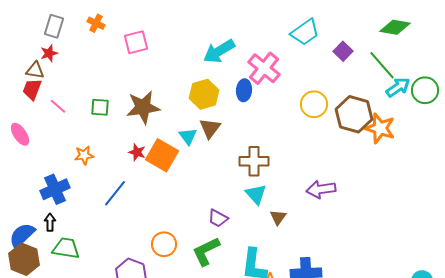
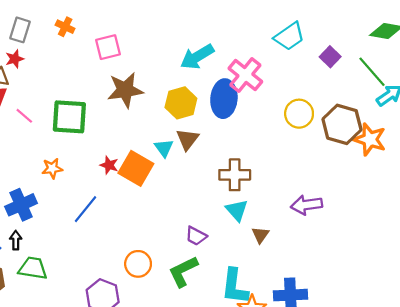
blue ellipse: (244, 90) -> (224, 99), size x1.6
green square: (100, 107) -> (69, 117), size x1.8
brown star: (143, 107) -> (125, 90), moved

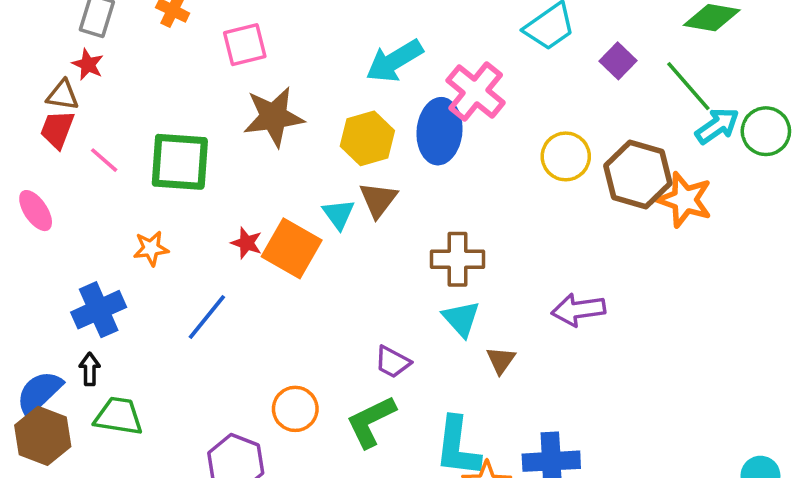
red star: (15, 59) -> (88, 64), turned -30

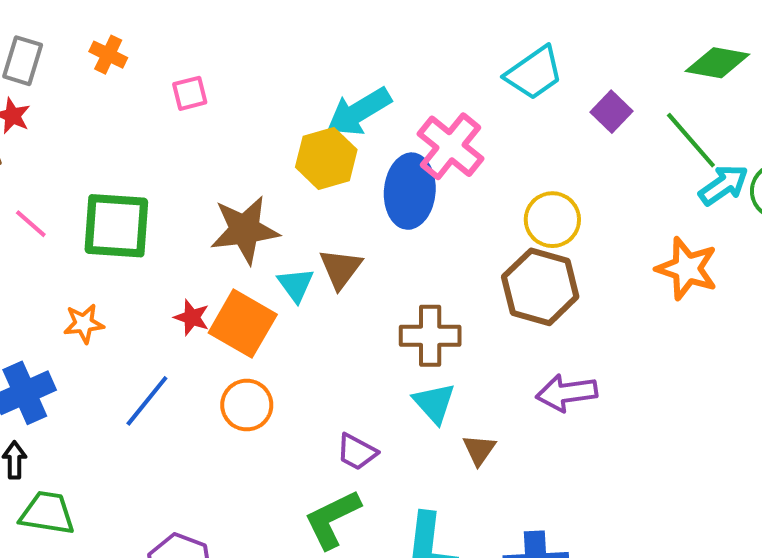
pink square: (245, 45) -> (190, 93), size x0.7
brown star: (274, 117) -> (245, 230), moved
yellow hexagon: (367, 138) -> (326, 158), moved
brown hexagon: (638, 174) -> (540, 287), moved
orange circle: (295, 409) -> (247, 405), moved

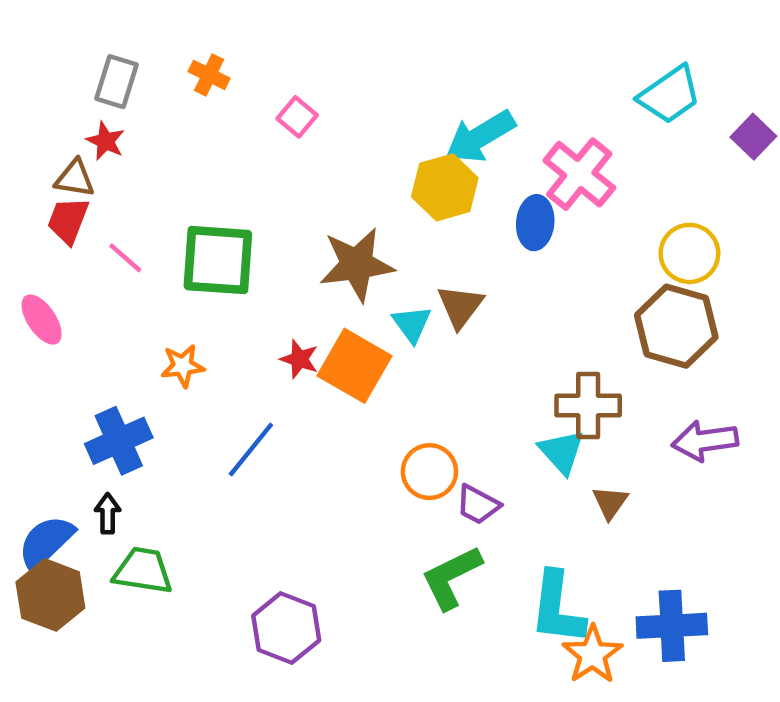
pink square: (190, 93) -> (297, 117), turned -36
blue ellipse: (410, 191) -> (535, 223), size x0.7
brown cross: (430, 336) -> (588, 405), moved
orange circle: (247, 405) -> (429, 472), moved

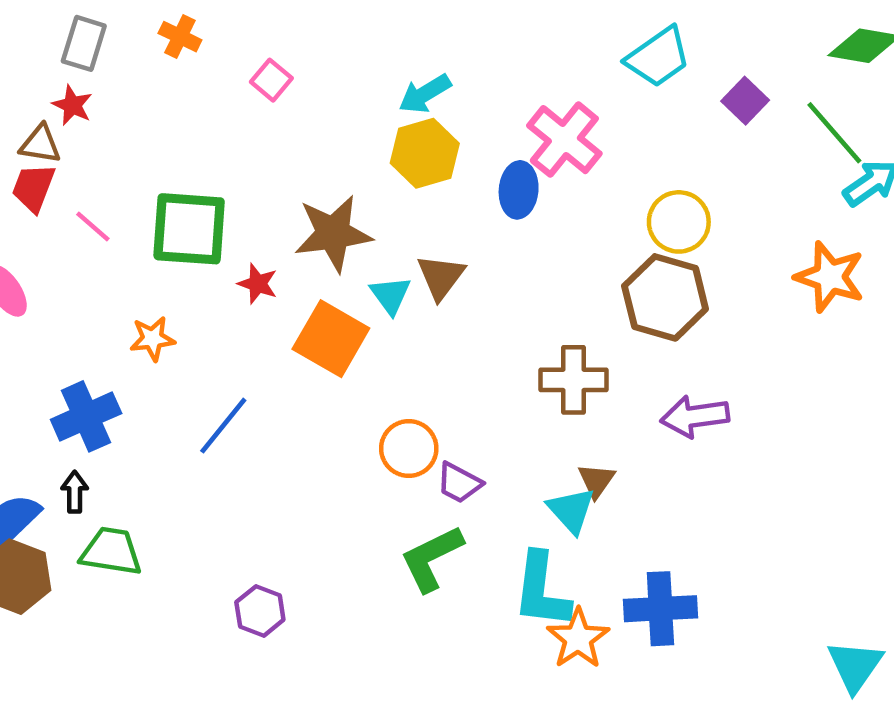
cyan arrow: (480, 137) -> (425, 94), moved, size x0.7
red star: (299, 359) -> (258, 284), moved
cyan triangle: (562, 452) -> (571, 510), moved
purple hexagon: (286, 628) -> (260, 611), size x0.7

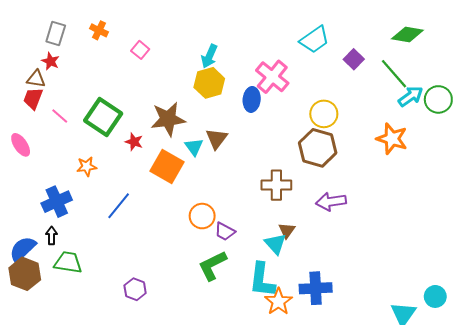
cyan arrow: (425, 94) -> (209, 56), turned -35
green square: (189, 229) -> (103, 117), turned 30

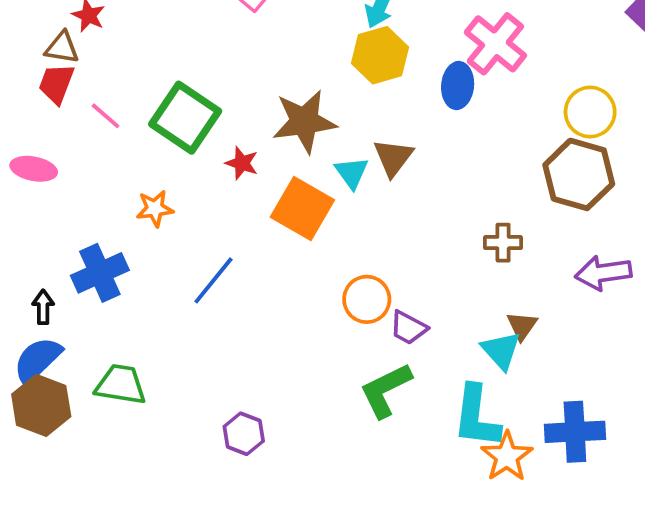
pink ellipse: (21, 145) -> (34, 169), turned -45
brown cross: (276, 185) -> (503, 243), size x0.7
black arrow: (52, 236) -> (43, 307), moved

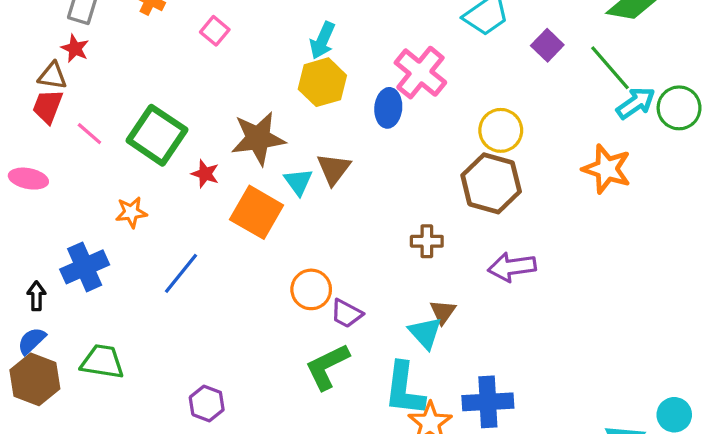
blue semicircle: (37, 360) -> (32, 341), size x0.7

